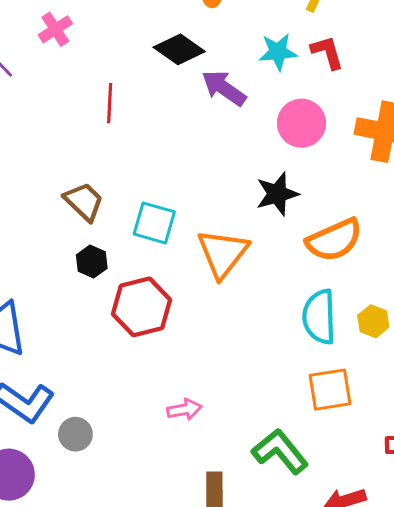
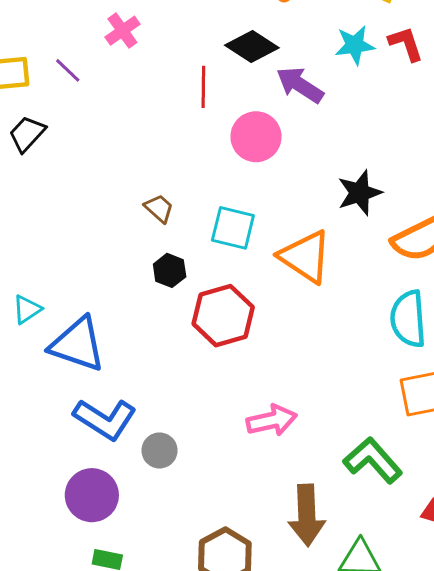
red line: (110, 103) -> (203, 87), moved
pink circle: (301, 123) -> (256, 137), moved
brown trapezoid: (84, 202) -> (159, 208), size x0.7
orange triangle: (223, 253) -> (305, 257), turned -32
pink arrow: (184, 409) -> (272, 420), size x1.4

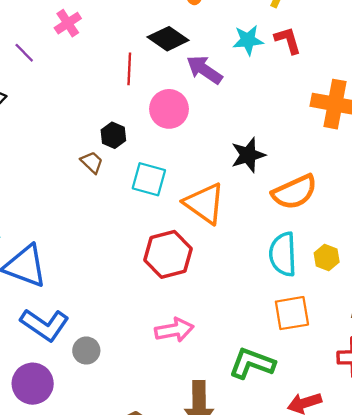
black hexagon: (170, 270) -> (113, 135), moved
red hexagon: (223, 316) -> (168, 254), moved
green L-shape: (373, 460) -> (252, 363), turned -30

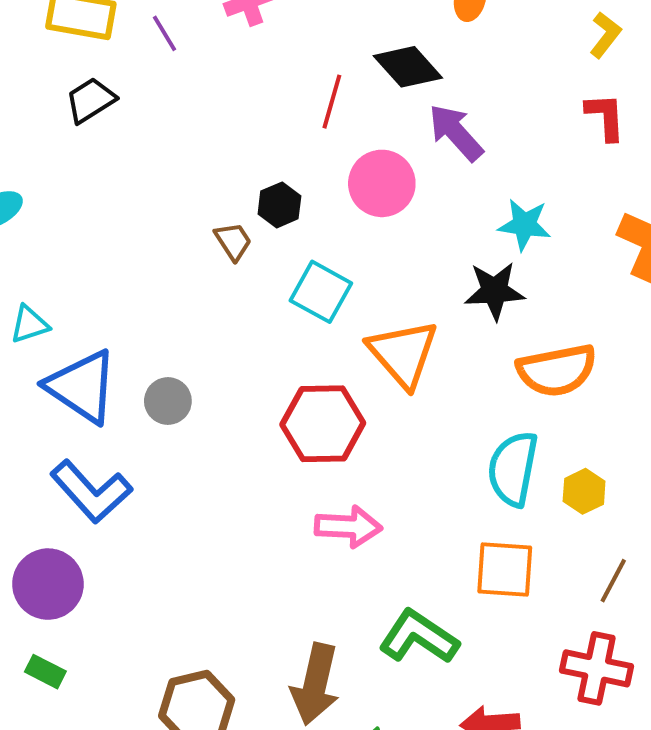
cyan star: (248, 40) -> (524, 225), moved
pink arrow: (174, 330) -> (348, 527), moved
gray circle: (86, 351) -> (168, 401), moved

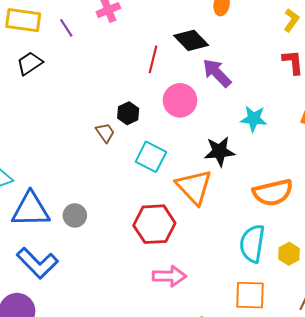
black star: (495, 291) -> (219, 151), moved
blue triangle: (82, 387) -> (31, 210), turned -33

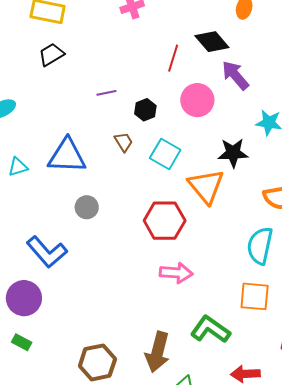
purple line: (66, 28) -> (106, 93), moved, turned -72
brown trapezoid: (105, 133) -> (124, 142), moved
blue triangle: (31, 210) -> (67, 156), moved

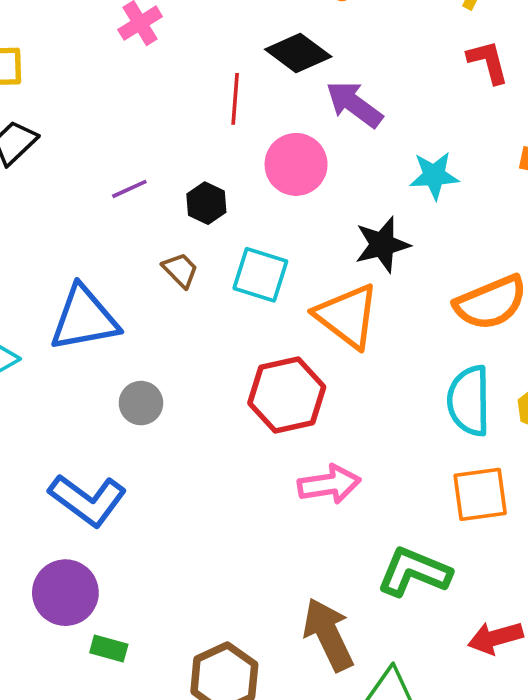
green rectangle: (22, 342) -> (109, 648), moved
brown arrow: (158, 352) -> (328, 635), turned 153

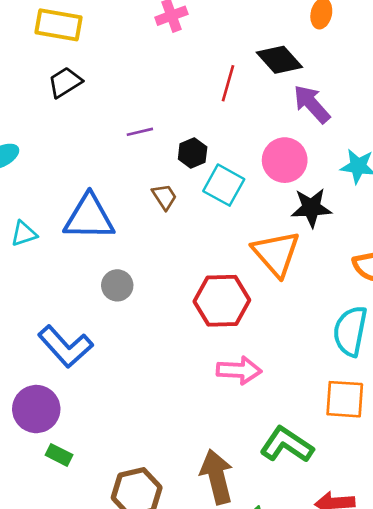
pink circle: (296, 164) -> (285, 160), moved
cyan square: (260, 275) -> (224, 185), moved

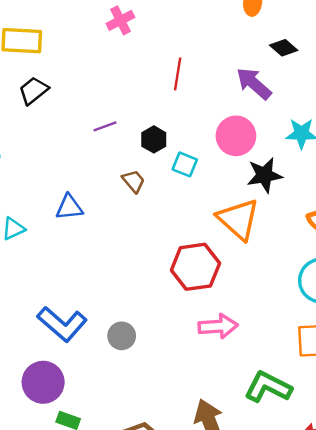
black diamond: (279, 60) -> (284, 48), moved, size x0.7
cyan square: (224, 185) -> (185, 164), size x0.7
blue triangle: (89, 217) -> (69, 207), size x0.6
gray circle: (117, 285) -> (122, 336), moved

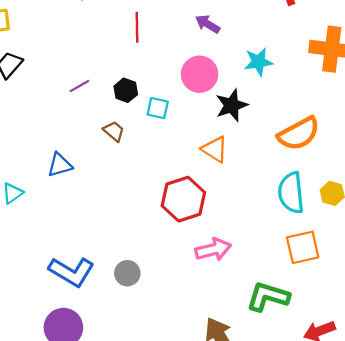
purple arrow: (254, 83) -> (208, 24), size x0.7
orange triangle: (238, 219) -> (215, 149), size x0.7

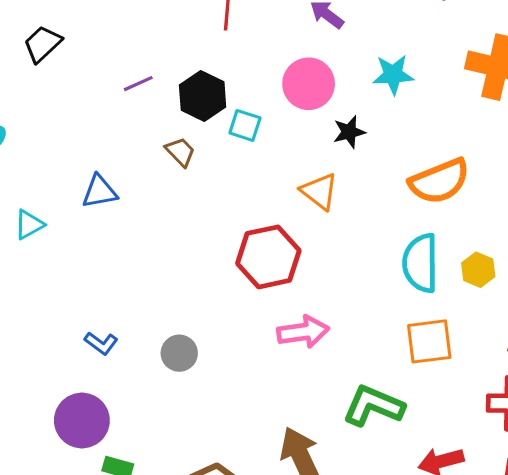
black hexagon: (126, 90) -> (203, 96), size x1.4
black star: (232, 105) -> (349, 132), size x0.7
blue L-shape: (72, 272) -> (101, 343), size x0.5

